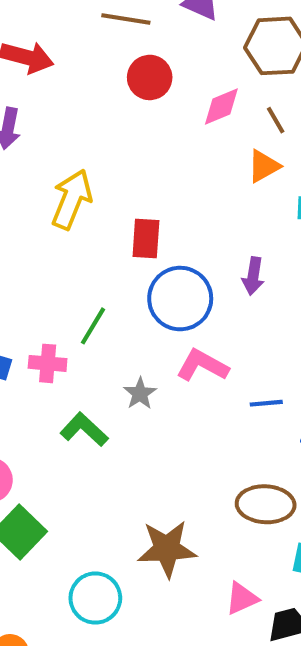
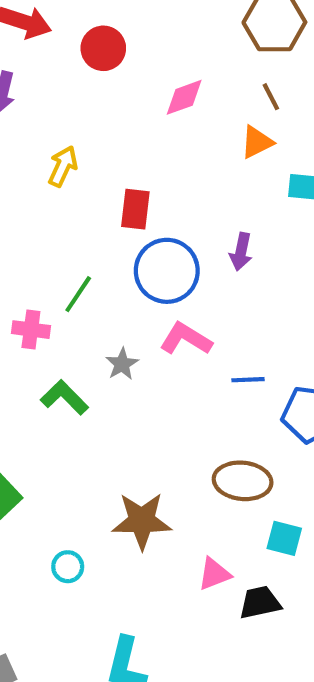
red circle: (150, 77) -> (103, 48), moved
pink diamond: (221, 107) -> (184, 97), moved
yellow arrow: (72, 199) -> (63, 166), size x0.7
cyan circle: (95, 598) -> (68, 567), size x0.6

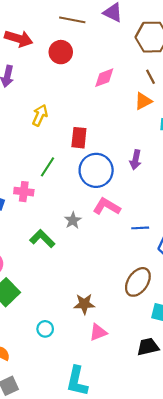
green line: (78, 294) -> (48, 167), moved
pink cross: (31, 330) -> (24, 192), moved
brown ellipse: (243, 481) -> (138, 282), turned -60
brown star: (142, 521) -> (84, 304), size x0.7
pink triangle: (214, 574) -> (98, 332), moved

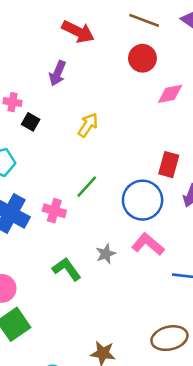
red circle: (61, 52) -> (142, 58), moved
red rectangle: (79, 138) -> (169, 165), moved
brown ellipse: (138, 282) -> (169, 338), turned 32

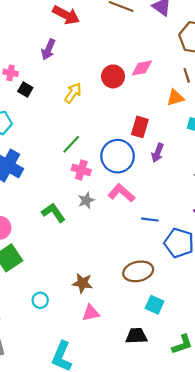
red circle: (142, 58) -> (113, 76), moved
pink cross: (54, 211) -> (81, 170), moved

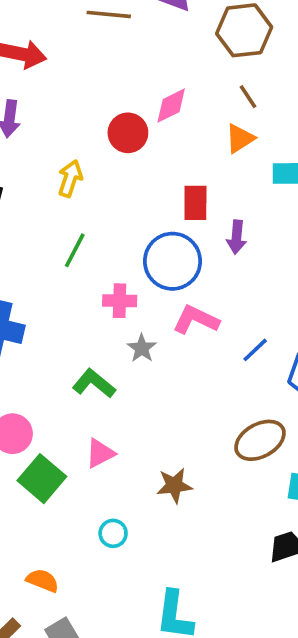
green line: (71, 144) -> (75, 250), moved
blue line: (150, 220) -> (255, 350), turned -35
pink triangle: (91, 313) -> (100, 453), moved

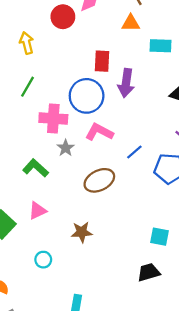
orange triangle: (240, 138) -> (131, 23), turned 30
yellow arrow: (70, 178) -> (27, 43), turned -35
purple arrow: (236, 237) -> (126, 83), size x1.4
pink cross: (120, 301) -> (53, 119), size x1.4
brown ellipse: (260, 440) -> (99, 180), moved

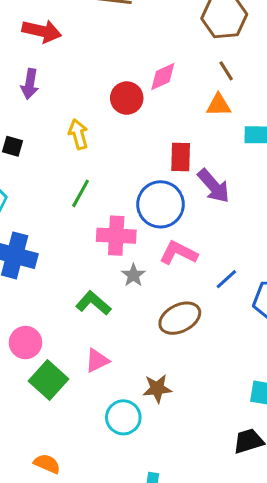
purple arrow: (126, 83) -> (214, 186), turned -48
cyan circle: (43, 260) -> (123, 417), moved, size x1.5

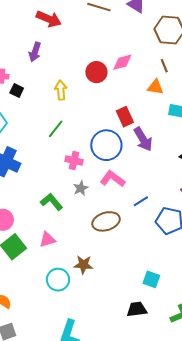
red rectangle: (181, 157) -> (125, 117), turned -36
pink cross: (116, 236) -> (74, 161), size x0.7

